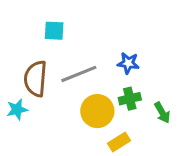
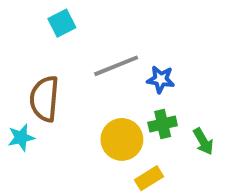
cyan square: (54, 31) -> (62, 23), moved, turned -30
gray line: (79, 74) -> (116, 66), moved

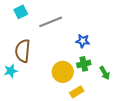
cyan square: (62, 23) -> (21, 12), moved
gray line: (116, 66) -> (51, 22), moved

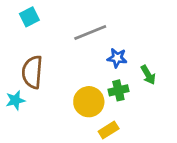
gray line: (51, 22) -> (90, 32), moved
green arrow: (105, 73) -> (148, 75), moved

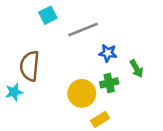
cyan square: (29, 17) -> (48, 15), moved

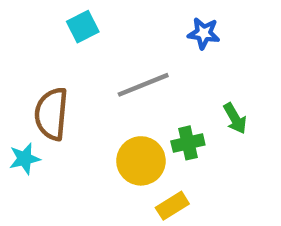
gray line: (83, 30) -> (143, 85), moved
blue star: (108, 53) -> (204, 33), moved

